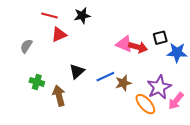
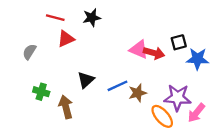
purple star: (159, 87) -> (178, 98), turned 30

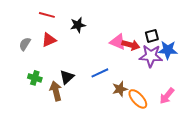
black star: (92, 18) -> (78, 25), moved
red triangle: (66, 39) -> (49, 40), moved
black triangle: (86, 80) -> (67, 77), moved
brown star: (138, 93) -> (120, 89), moved
purple star: (178, 98) -> (151, 56), moved

